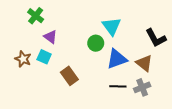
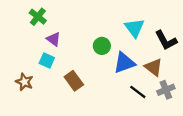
cyan triangle: (112, 26) -> (134, 28), moved
brown star: (23, 59) -> (24, 82), moved
black line: (118, 86) -> (138, 92), moved, turned 35
gray cross: (142, 87) -> (166, 90), moved

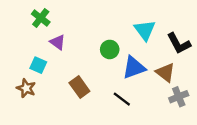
cyan square: (47, 61) -> (38, 65), moved
black line: (138, 92) -> (122, 99), moved

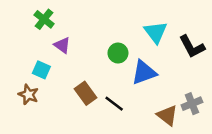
brown triangle: (165, 72) -> (167, 115), moved
black line: (122, 99) -> (114, 104), moved

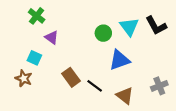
black L-shape: (192, 47) -> (156, 26), moved
green circle: (118, 53) -> (103, 33), moved
brown triangle: (167, 115) -> (125, 96), moved

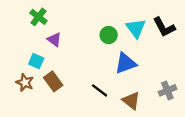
brown rectangle: (71, 77) -> (53, 81), moved

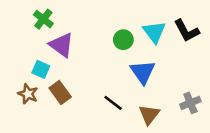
purple triangle: (54, 40) -> (61, 45), size x1.5
blue triangle: (126, 63) -> (143, 72), turned -45
brown triangle: (131, 101) -> (149, 115), turned 30

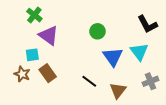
cyan triangle: (154, 32) -> (139, 52), moved
cyan square: (41, 69) -> (32, 55), turned -32

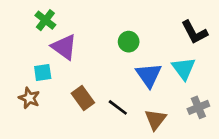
brown rectangle: (48, 73) -> (83, 98), moved

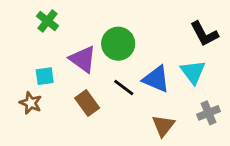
green circle: (129, 42) -> (118, 44), moved, size x1.5
purple triangle: (64, 47) -> (83, 59), moved
blue triangle: (149, 75) -> (156, 79), turned -32
black line: (118, 107) -> (124, 87), moved

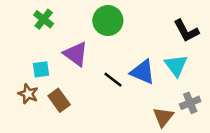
green circle: (118, 44) -> (108, 21), moved
brown rectangle: (87, 103) -> (59, 100), moved
brown triangle: (163, 126) -> (163, 117), moved

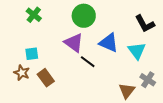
purple triangle: (76, 54) -> (74, 43), moved
blue triangle: (143, 72) -> (109, 43), moved
gray cross: (190, 103) -> (148, 80), turned -35

